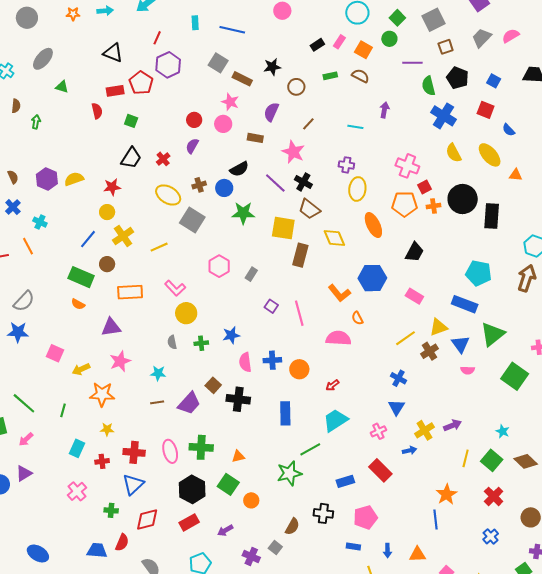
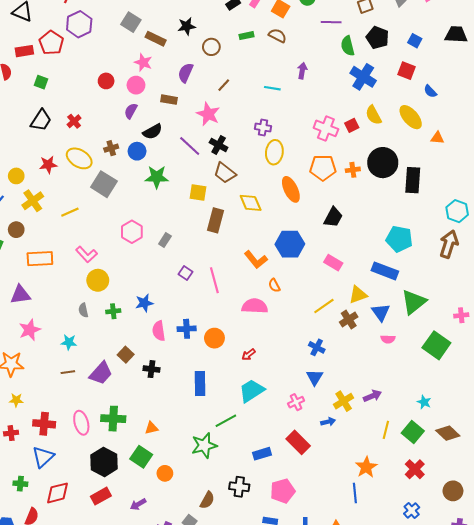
purple semicircle: (192, 146) -> (131, 111), moved
red star: (112, 187) -> (48, 165), moved
red square: (424, 187) -> (352, 125), moved
yellow square: (283, 228) -> (198, 192), size x0.7
black cross: (238, 399) -> (151, 369), size x0.7

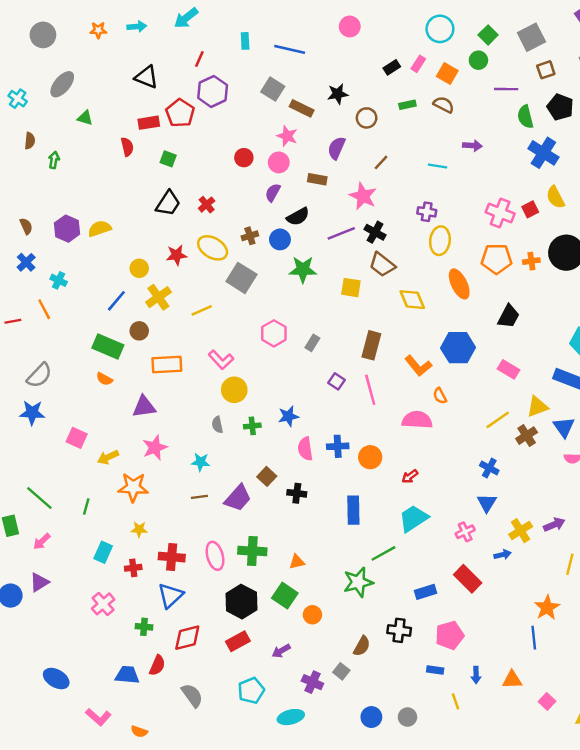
purple arrow: (302, 71) -> (472, 146), turned 84
purple line: (190, 146) -> (341, 233), turned -65
brown rectangle: (215, 220) -> (371, 345), moved

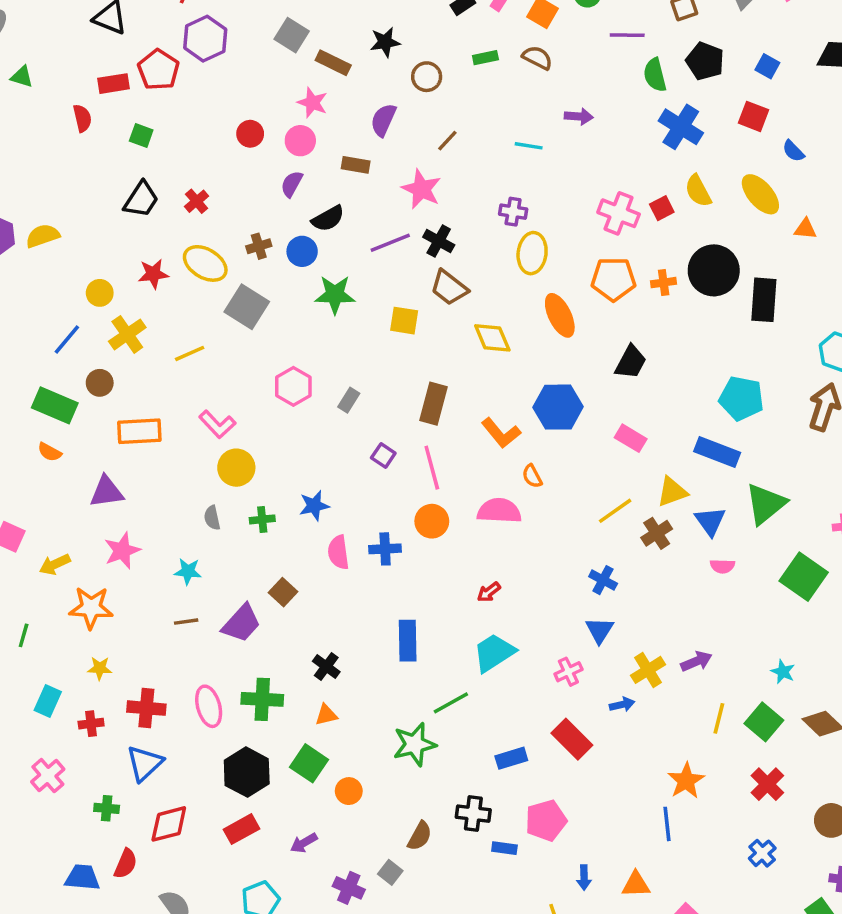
orange circle: (370, 457) -> (432, 521), moved
black cross: (297, 493) -> (326, 667), moved, turned 30
blue rectangle: (435, 670) -> (504, 848), moved

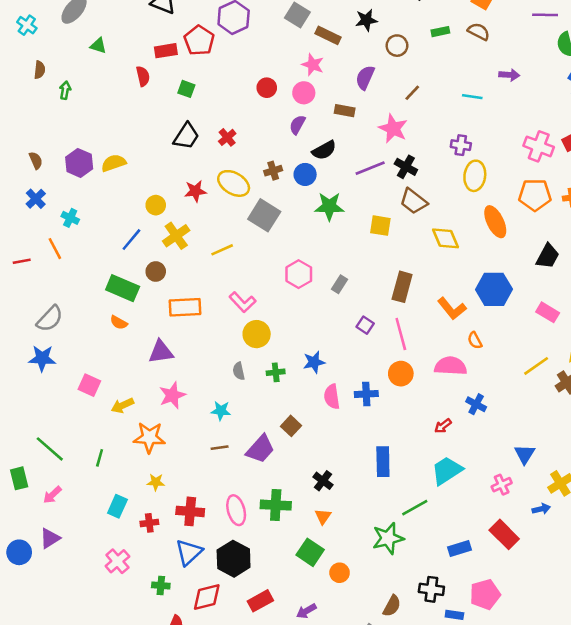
blue cross: (603, 580) -> (476, 404), moved
orange triangle: (326, 715) -> (323, 517), turned -42
black hexagon: (247, 772) -> (234, 559), moved

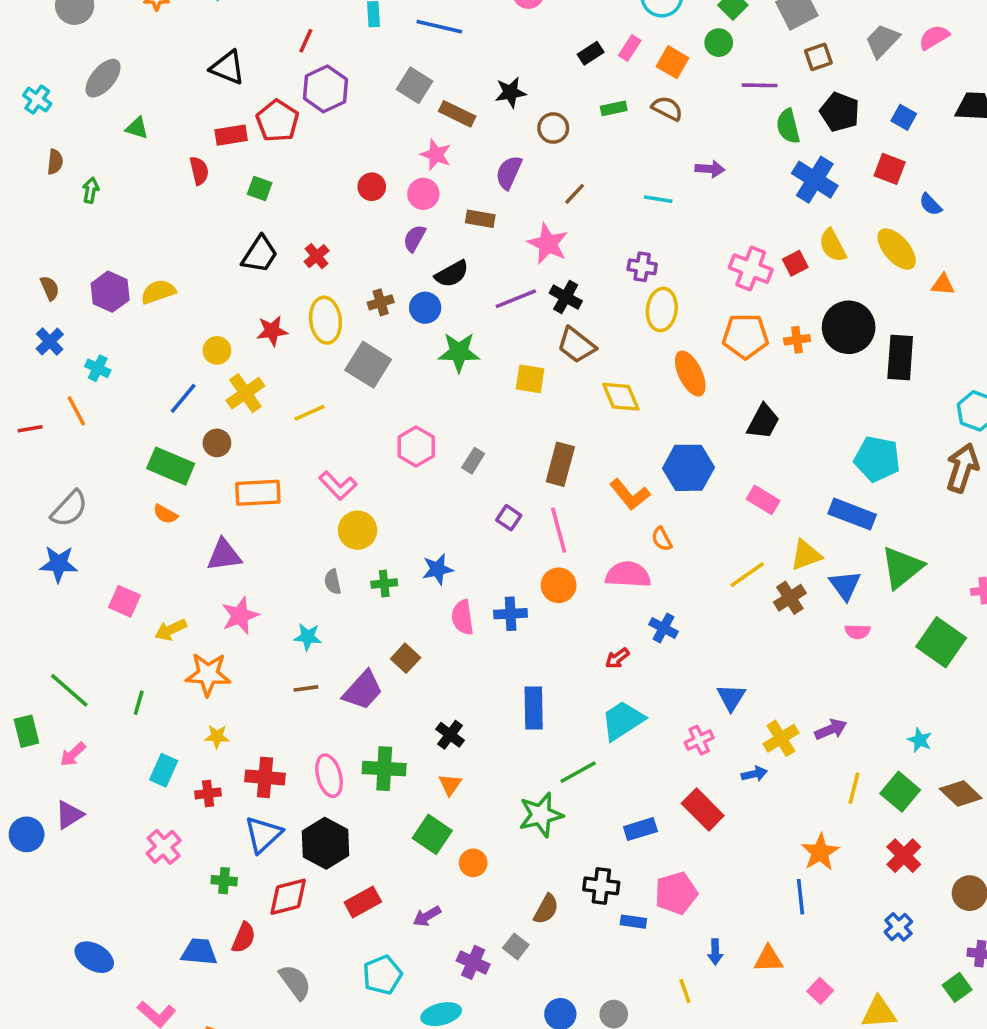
yellow ellipse: (234, 183) -> (325, 320), turned 52

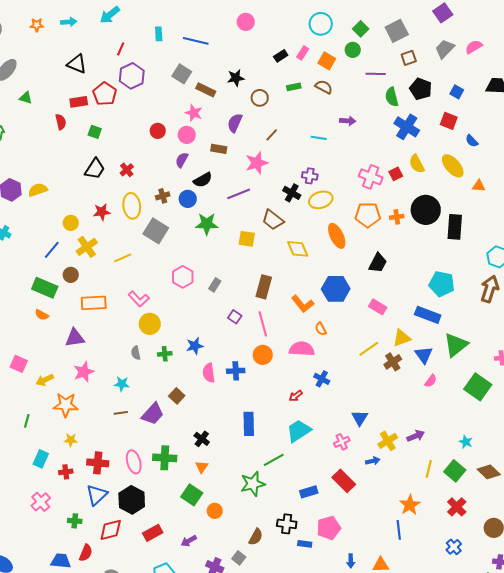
pink star: (548, 244) -> (257, 163), turned 30
black cross: (566, 297) -> (292, 193), moved
yellow ellipse: (662, 309) -> (321, 200), turned 65
pink semicircle: (857, 632) -> (431, 381), turned -56

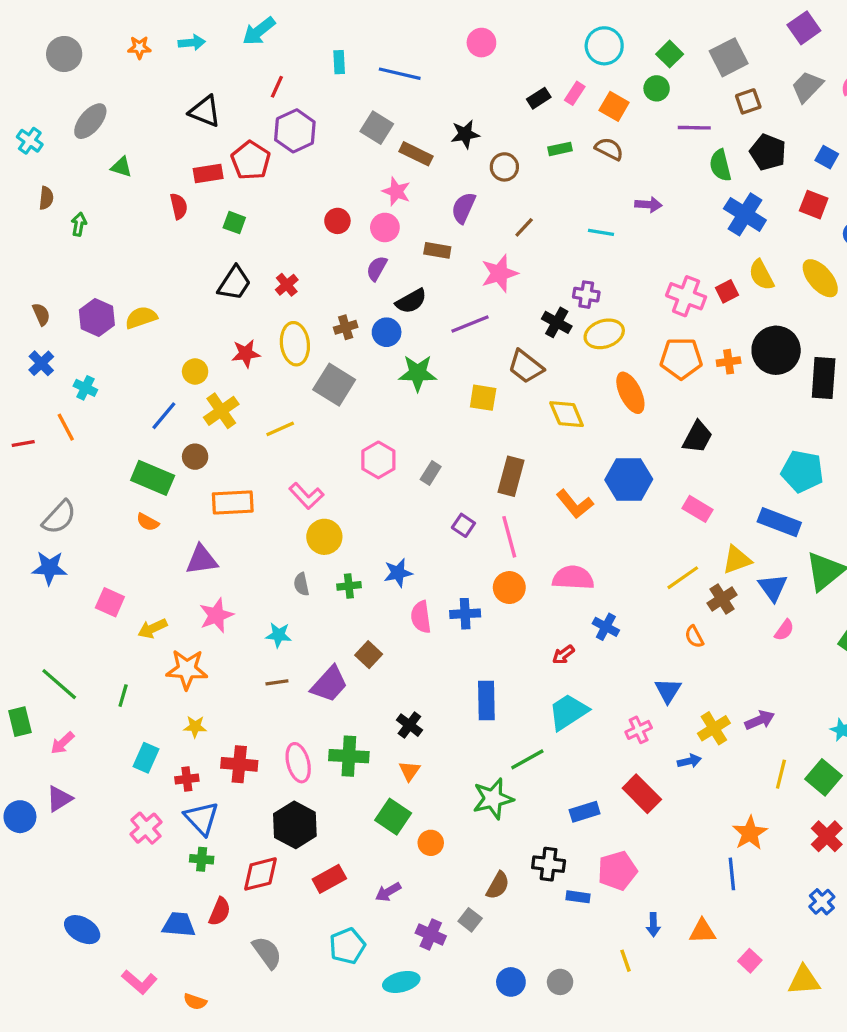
orange semicircle: (321, 329) -> (694, 637), moved
blue triangle: (97, 495) -> (202, 818), moved, turned -30

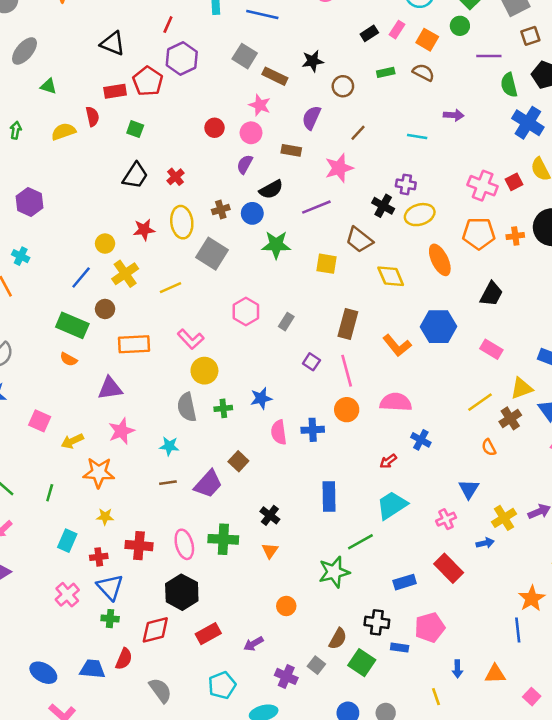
yellow semicircle: (141, 317) -> (63, 132), moved
gray semicircle: (301, 584) -> (187, 407), size x1.6
green square: (393, 817) -> (362, 663), moved
blue ellipse: (82, 930) -> (43, 673), moved

